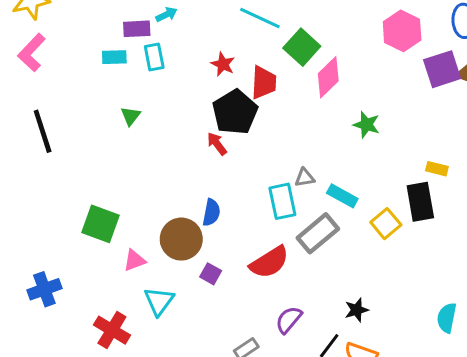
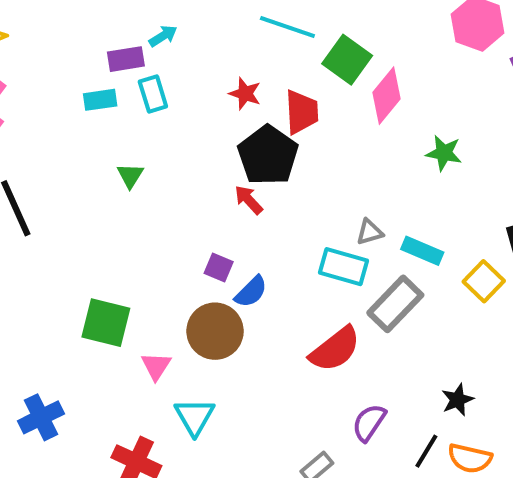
cyan rectangle: (282, 201) -> (343, 267), turned -56
blue semicircle: (211, 213) -> (251, 292), turned 40
pink triangle: (134, 260) -> (156, 366), turned -30
purple square: (211, 274) -> (219, 267), moved

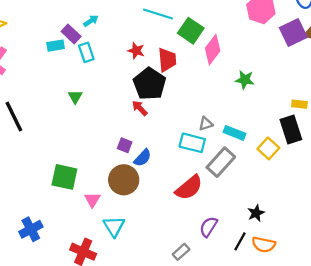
purple rectangle: (126, 59) -> (71, 34), turned 54
cyan rectangle: (100, 100) -> (56, 46), moved

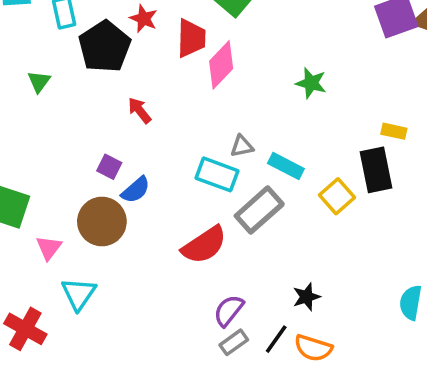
pink diamond: (213, 50) -> (221, 65), moved
black pentagon: (150, 84) -> (105, 47), moved
gray rectangle: (181, 252) -> (234, 342), moved

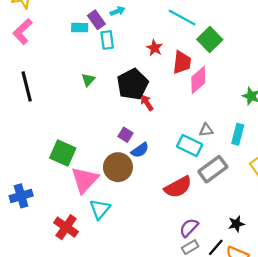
black pentagon: (105, 47) -> (133, 84), moved
cyan rectangle: (286, 166) -> (238, 134), moved, turned 72
pink triangle: (49, 248) -> (85, 180), size x1.8

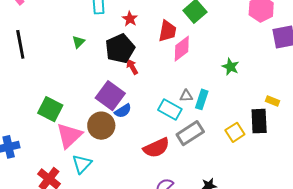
red star: (154, 48) -> (130, 19), moved
cyan rectangle: (238, 134) -> (202, 99), moved
purple square: (125, 135) -> (110, 96), size x2.0

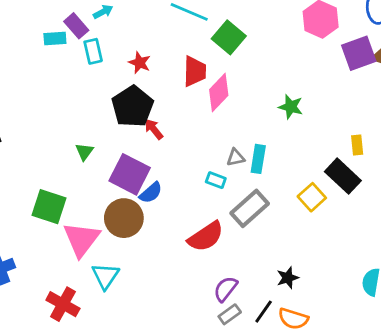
green triangle: (79, 42) -> (84, 152), moved
yellow rectangle: (272, 101) -> (357, 145), turned 72
cyan rectangle: (170, 109) -> (216, 180), size x0.6
black rectangle: (259, 121) -> (343, 176), turned -35

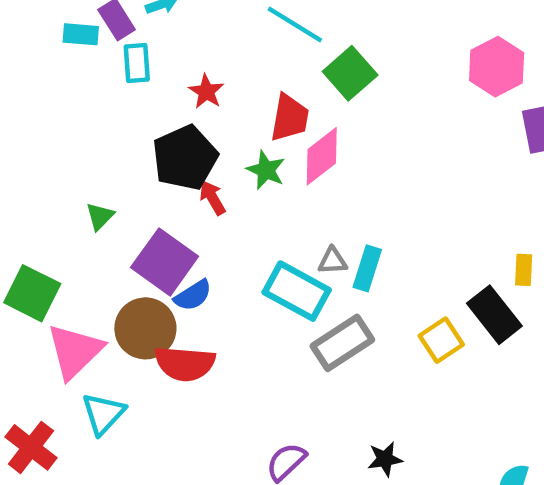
green star: (291, 107) -> (266, 170), moved
cyan rectangle: (216, 180) -> (297, 291), size x2.0
red semicircle: (206, 237) -> (185, 364), moved, turned 30

